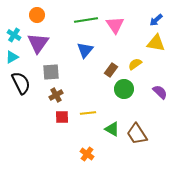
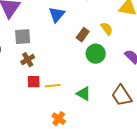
yellow semicircle: (135, 64) -> (107, 29), turned 88
yellow line: (88, 113) -> (53, 86), moved
brown trapezoid: (137, 134) -> (122, 96), moved

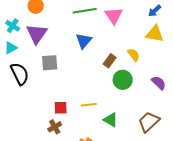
brown cross: (28, 60) -> (55, 127), moved
yellow line: (53, 86) -> (89, 105), moved
brown trapezoid: (122, 96) -> (149, 122), turned 80

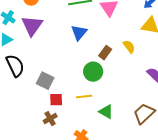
gray square: (50, 63) -> (45, 81), moved, turned 30
green circle: (123, 80) -> (93, 72), moved

